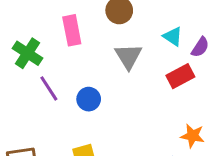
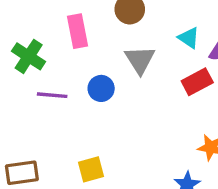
purple line: (49, 88) -> (52, 95), turned -52
blue circle: (89, 99) -> (101, 88), moved

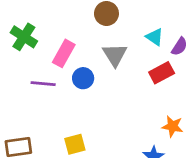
pink rectangle: (77, 31) -> (64, 53), moved, turned 40
green cross: (29, 56) -> (24, 37), moved

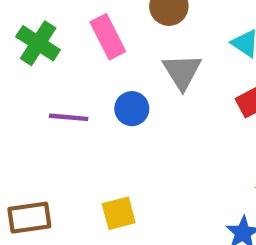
pink rectangle: (64, 53) -> (108, 37), moved, turned -56

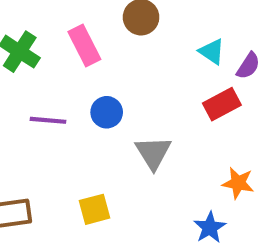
gray triangle: (182, 72) -> (153, 153), moved

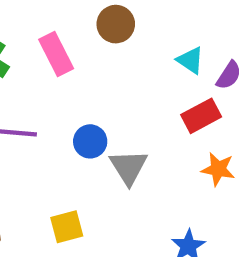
blue circle: (107, 112) -> (90, 141), moved
orange star: (238, 183) -> (218, 169), moved

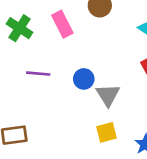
yellow square: (67, 227) -> (106, 132), moved

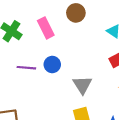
blue circle: (84, 79) -> (52, 64), moved

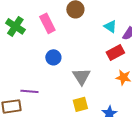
purple line: (26, 68) -> (29, 91), moved

